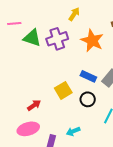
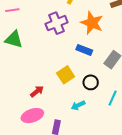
green triangle: (32, 38) -> (14, 39), moved
blue rectangle: (88, 76) -> (84, 50), moved
cyan arrow: (73, 131) -> (78, 105), moved

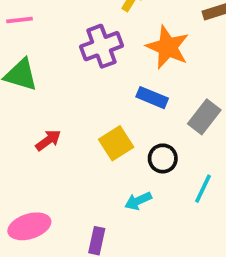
red arrow: (37, 91) -> (48, 140), moved
pink ellipse: (32, 116) -> (29, 226), moved

